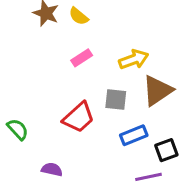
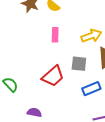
pink rectangle: (82, 58) -> (55, 35), turned -56

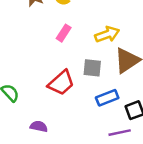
pink rectangle: (55, 35) -> (64, 33), turned 32

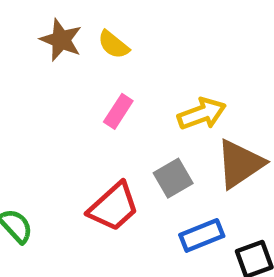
gray square: (92, 68) -> (173, 178), turned -36

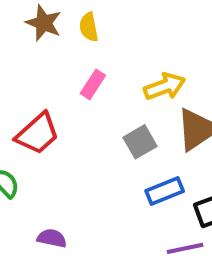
yellow semicircle: (113, 45) -> (89, 27), turned 40
red trapezoid: (113, 207) -> (38, 134), moved

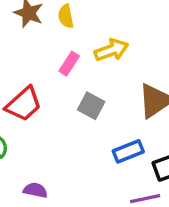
yellow arrow: (165, 86) -> (111, 50), moved
gray square: (140, 142) -> (91, 106), moved, turned -32

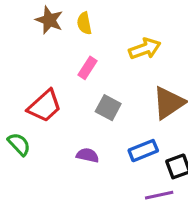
yellow arrow: (111, 50) -> (145, 49), moved
purple semicircle: (35, 190) -> (88, 155), moved

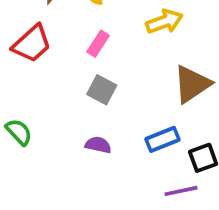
red trapezoid: (45, 106) -> (32, 44), moved
gray square: (108, 108) -> (102, 90), moved

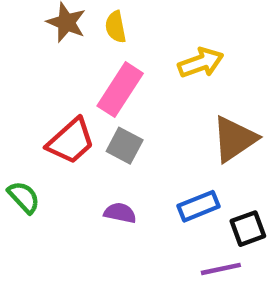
red trapezoid: (32, 44) -> (71, 141), moved
pink rectangle: (98, 44) -> (120, 90), size x1.6

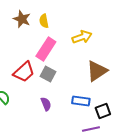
blue rectangle: (199, 206) -> (81, 101), turned 30
purple semicircle: (120, 213) -> (46, 104), turned 56

